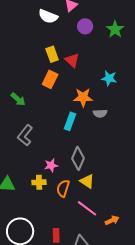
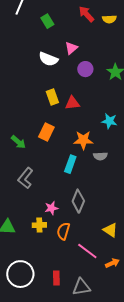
red triangle: (72, 60) -> (72, 103), turned -49
orange rectangle: (50, 79) -> (46, 132), moved
yellow triangle: (87, 181) -> (110, 230), moved

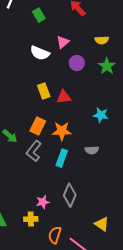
yellow semicircle: (109, 19) -> (102, 40), moved
orange star: (83, 140) -> (62, 131), moved
gray L-shape: (25, 178) -> (34, 151), moved
orange semicircle: (63, 231) -> (55, 235), moved

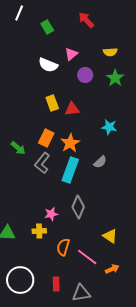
orange star: (62, 131) -> (70, 143), turned -30
gray semicircle: (92, 150) -> (100, 162), turned -40
cyan rectangle: (62, 158) -> (70, 170), size x1.4

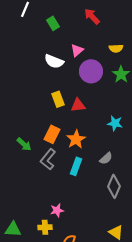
purple circle: (85, 75) -> (91, 71), size x1.5
cyan rectangle: (70, 170) -> (76, 166), size x0.7
gray diamond: (78, 207) -> (114, 186), moved

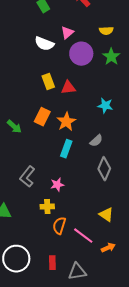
gray L-shape: (48, 159) -> (27, 177), moved
pink star: (57, 210) -> (57, 185), moved
yellow cross: (45, 227) -> (47, 207), moved

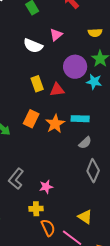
purple circle: (81, 54) -> (75, 67), moved
cyan star: (105, 106) -> (94, 82), moved
cyan rectangle: (66, 149) -> (80, 119), moved, turned 72
yellow triangle: (106, 215) -> (85, 217), moved
orange semicircle: (59, 226) -> (48, 228), turned 138

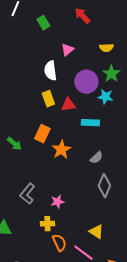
white semicircle: (33, 46) -> (50, 71), moved, turned 60
cyan rectangle: (80, 119) -> (90, 123), moved
orange star: (55, 124) -> (61, 150), moved

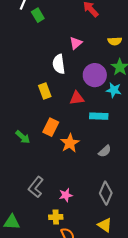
green rectangle: (43, 23) -> (38, 15), moved
yellow rectangle: (48, 99) -> (45, 91), moved
gray diamond: (104, 186) -> (106, 193), moved

